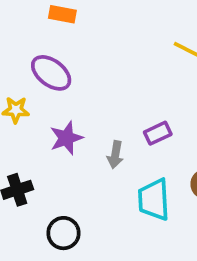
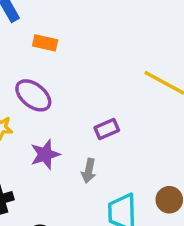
purple rectangle: (158, 133) -> (107, 129), moved

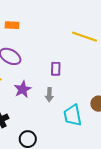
purple rectangle: (107, 129) -> (56, 69), turned -56

